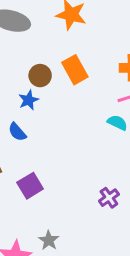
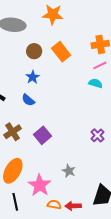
brown circle: (40, 76) -> (34, 51), moved
gray star: (49, 240) -> (69, 171), moved

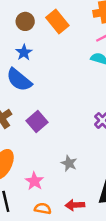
blue semicircle: (28, 100) -> (19, 80), size x1.6
pink star: (40, 185) -> (34, 181), size x0.7
orange semicircle: (54, 205) -> (43, 209), moved

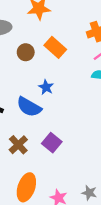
blue star: (24, 52) -> (46, 87), moved
gray star: (69, 163) -> (89, 193), moved

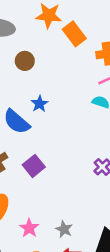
orange rectangle: (55, 47) -> (74, 34), moved

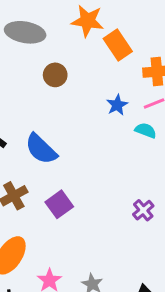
blue star: (40, 104) -> (117, 105), moved

